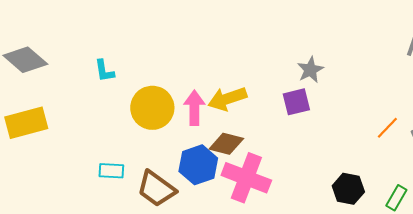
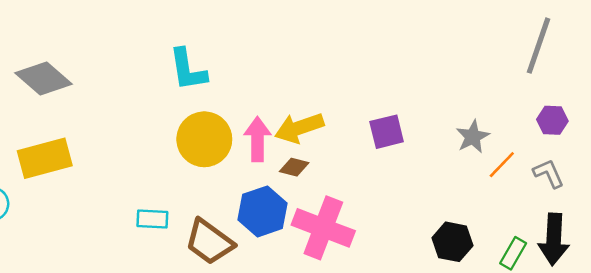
gray star: (310, 70) -> (473, 137), moved
cyan L-shape: (104, 71) -> (188, 70), moved, size x1.5
brown diamond: (226, 144) -> (294, 167), moved, size x0.7

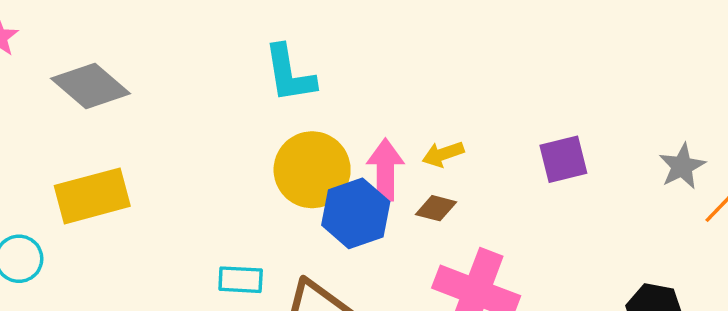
yellow arrow: (299, 128) -> (443, 154), size x0.6
blue hexagon: (263, 211) -> (356, 213), moved

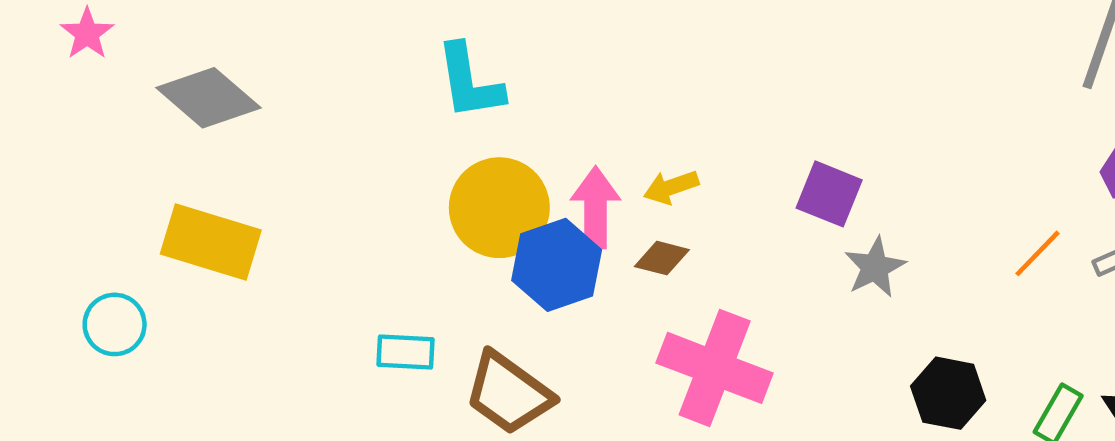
purple square: (563, 159) -> (829, 194), turned 36
gray star: (682, 166) -> (875, 267), moved
yellow rectangle: (92, 196) -> (211, 242), turned 32

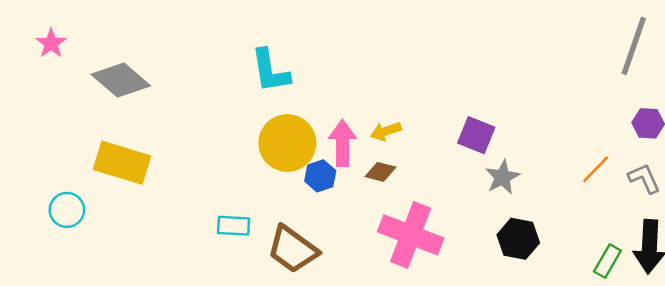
blue hexagon: (557, 265) -> (320, 176), size x0.6
black hexagon: (948, 393) -> (518, 239), moved

